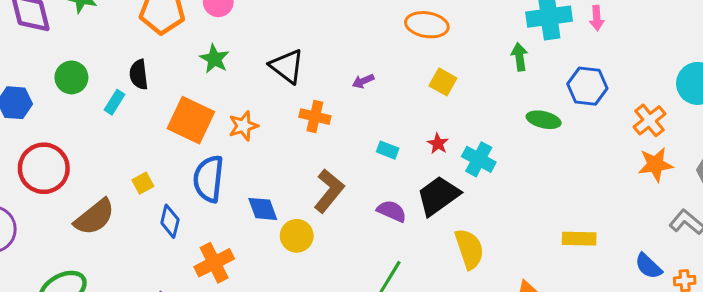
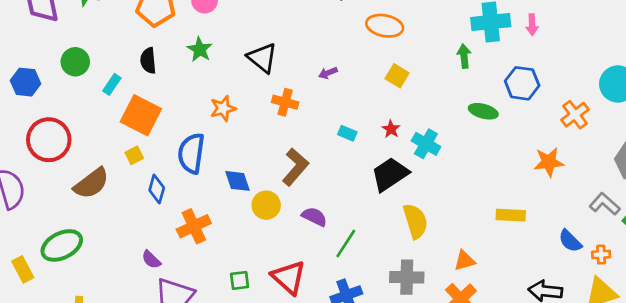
black semicircle: (139, 75) -> (148, 61), moved
orange square: (191, 120) -> (141, 115), moved
orange star: (655, 164) -> (549, 162), moved
purple semicircle: (392, 211) -> (314, 217), moved

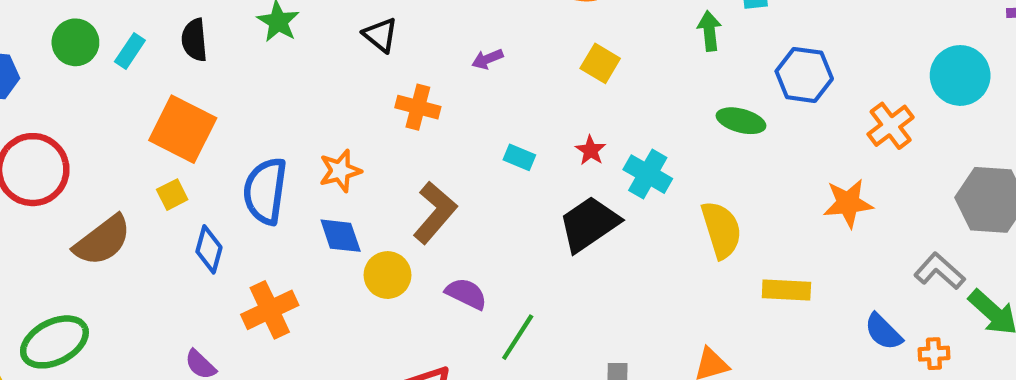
black triangle: (262, 58) -> (380, 35), size x0.7
cyan rectangle: (112, 84) -> (130, 51), moved
orange star: (223, 108) -> (340, 171), moved
yellow semicircle: (415, 221) -> (721, 230), moved

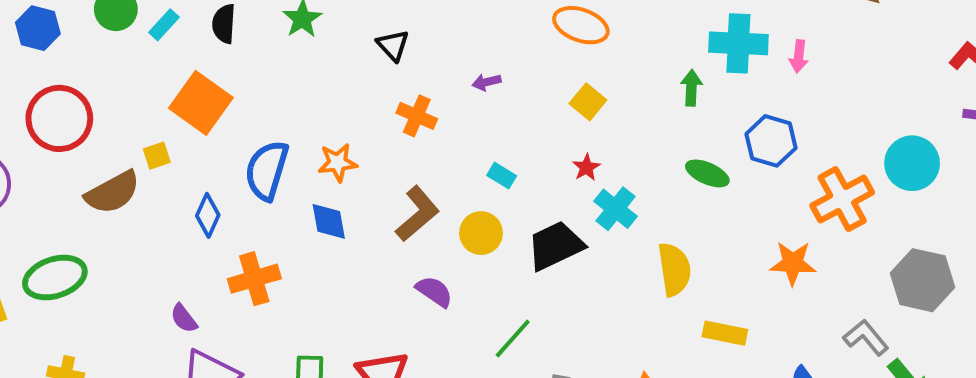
orange cross: (891, 126) -> (842, 199), size x1.4
red star: (591, 150) -> (586, 167), moved
yellow square: (172, 195) -> (157, 156), moved
yellow circle: (388, 275) -> (481, 233), moved
green line: (518, 337) -> (513, 338), moved

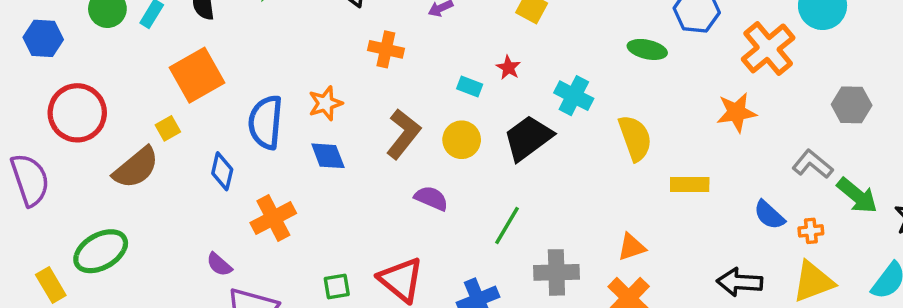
orange square: (201, 103) -> (197, 75), turned 36
red star: (586, 167) -> (508, 68), moved
gray hexagon: (922, 280) -> (852, 105), size x0.7

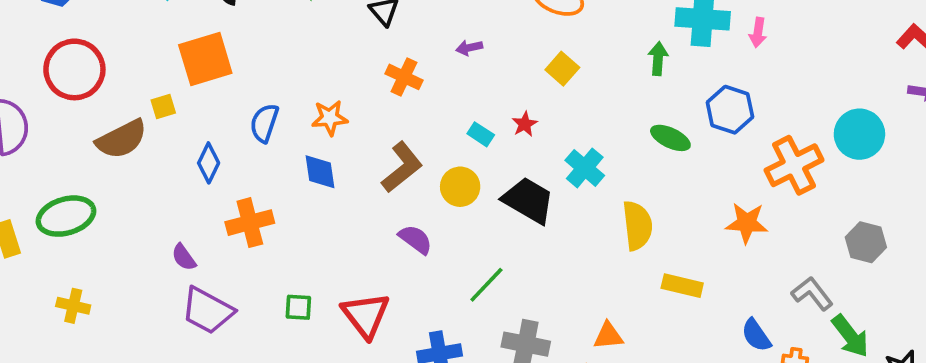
blue semicircle: (266, 122) -> (264, 123), size x0.7
black trapezoid: (528, 138) -> (528, 200), turned 54

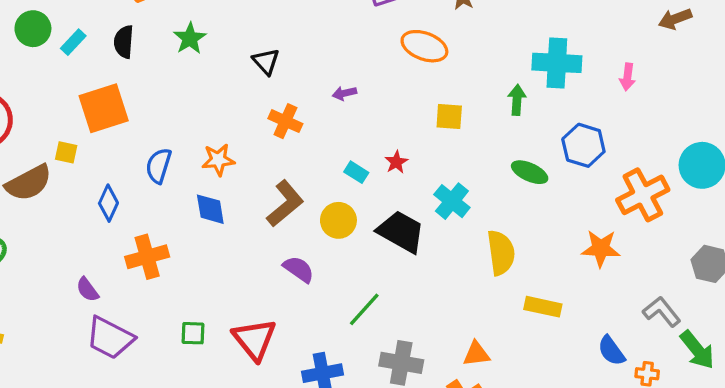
pink arrow: (758, 32) -> (627, 77), moved
yellow square: (562, 69) -> (449, 117), moved, turned -36
yellow square: (163, 106) -> (66, 152), turned 30

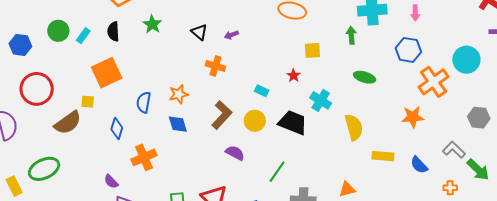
purple arrow: (344, 93) -> (231, 35), moved
blue hexagon: (583, 145) -> (408, 50), moved
red star: (396, 162) -> (294, 76), moved
blue semicircle: (611, 351) -> (419, 165), moved

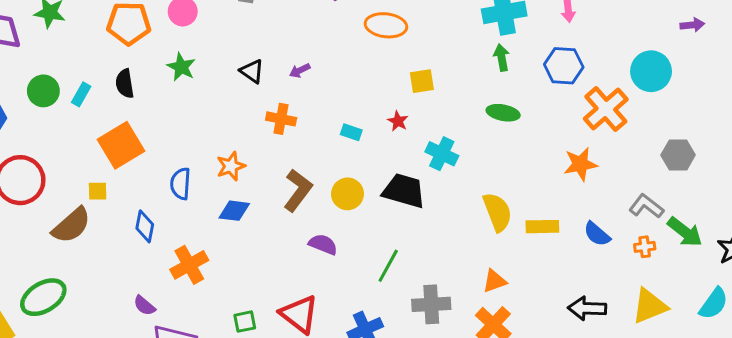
green arrow: (351, 35) -> (502, 58), moved
cyan rectangle: (262, 91) -> (351, 132), moved
blue diamond: (178, 124) -> (234, 211), turned -60
yellow semicircle: (354, 127) -> (497, 212), moved
orange cross: (450, 188) -> (645, 247), moved

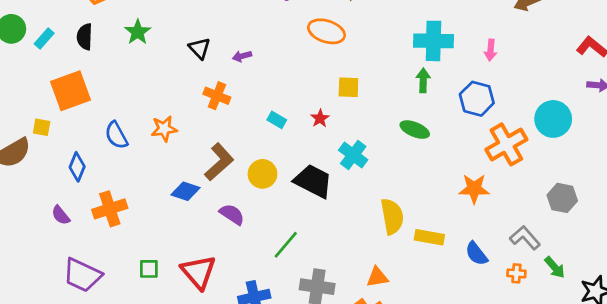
blue semicircle: (180, 184) -> (116, 135), turned -44
blue diamond: (234, 211) -> (185, 191), moved
green arrow: (685, 232) -> (555, 267), size x0.7
purple semicircle: (144, 306) -> (61, 215), moved

